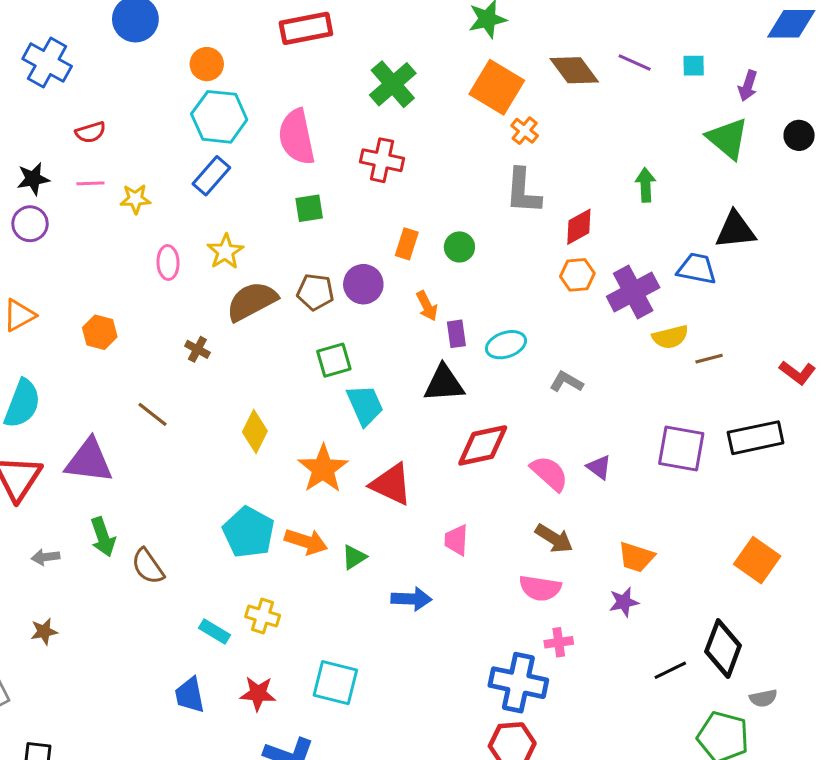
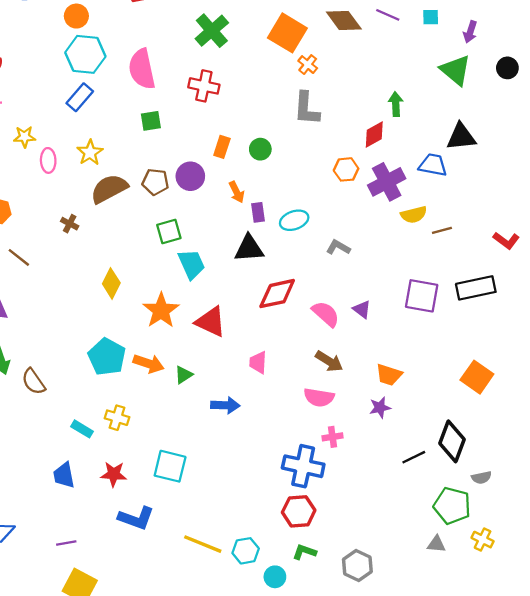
yellow star: (135, 199) -> (24, 137), moved
red diamond: (579, 227) -> (374, 134), moved
brown line: (152, 414) -> (19, 257), moved

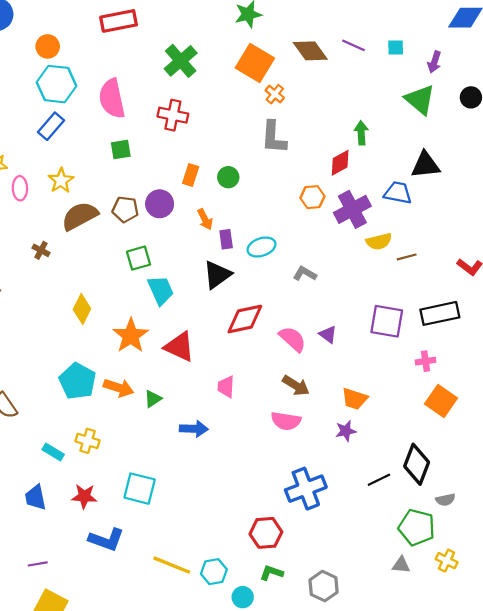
black triangle: (249, 248) -> (217, 275), turned -32
pink cross: (333, 437) -> (426, 361), moved
blue cross: (303, 466) -> (306, 489), moved, turned -33

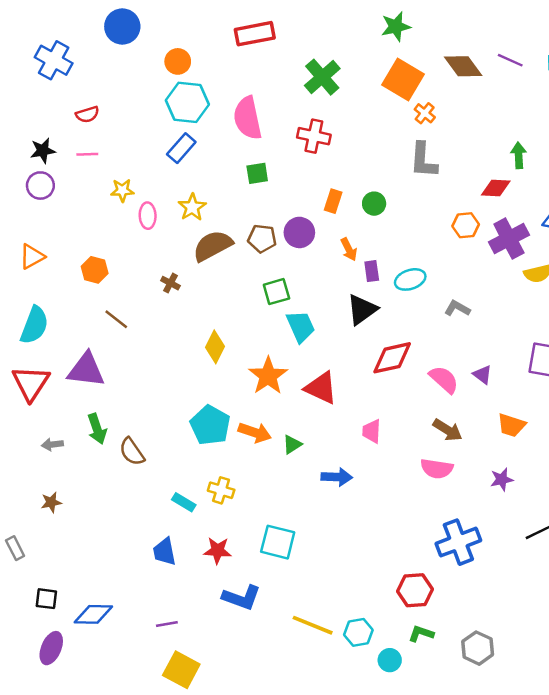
red diamond: (340, 163) -> (496, 188), turned 32
orange trapezoid: (355, 399) -> (511, 425), moved

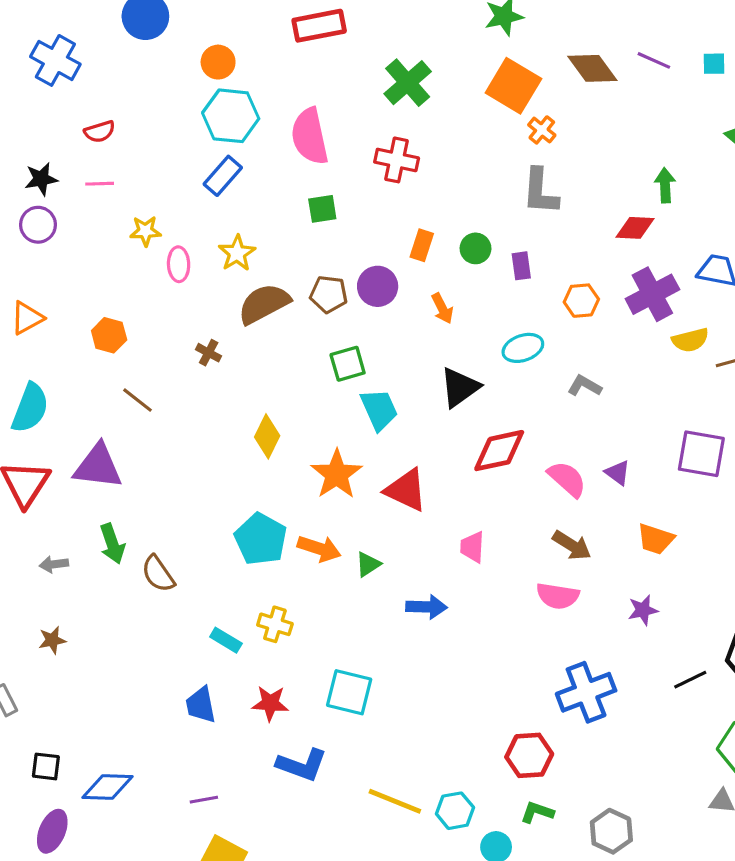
orange hexagon: (466, 225) -> (581, 301), moved
purple rectangle: (372, 271) -> (521, 266), moved

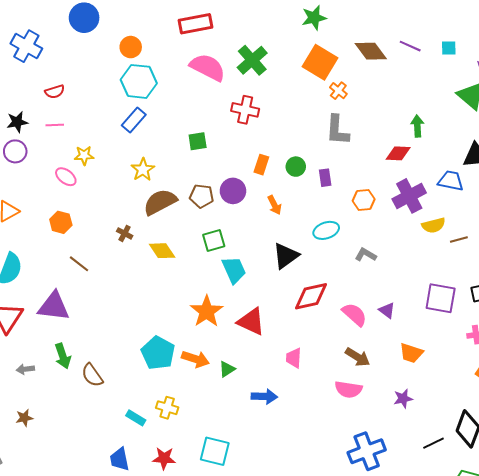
pink semicircle: (310, 136) -> (208, 67), moved, turned 129
pink ellipse: (179, 264) -> (66, 177), moved, turned -50
yellow diamond: (267, 436) -> (162, 251), moved, turned -60

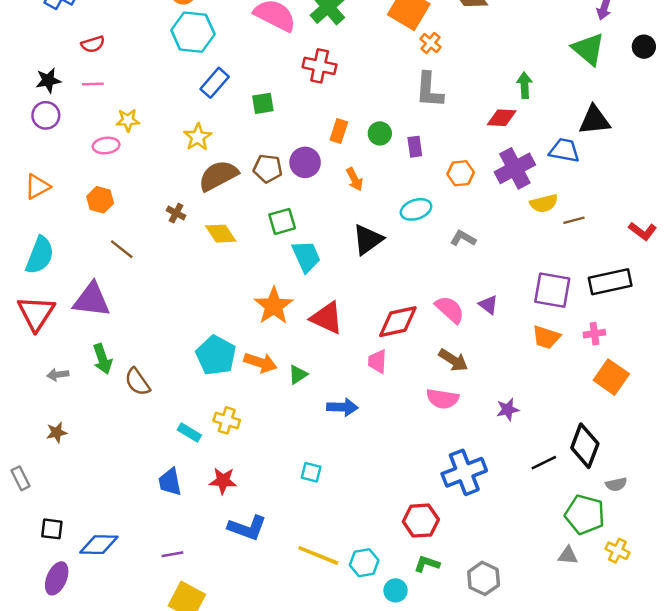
blue rectangle: (134, 120) -> (215, 83), moved
pink ellipse: (66, 177) -> (106, 146), turned -45
red diamond: (311, 296) -> (398, 322), moved
orange trapezoid: (411, 353) -> (546, 337), moved
cyan square: (215, 451) -> (311, 472), moved, size x0.6

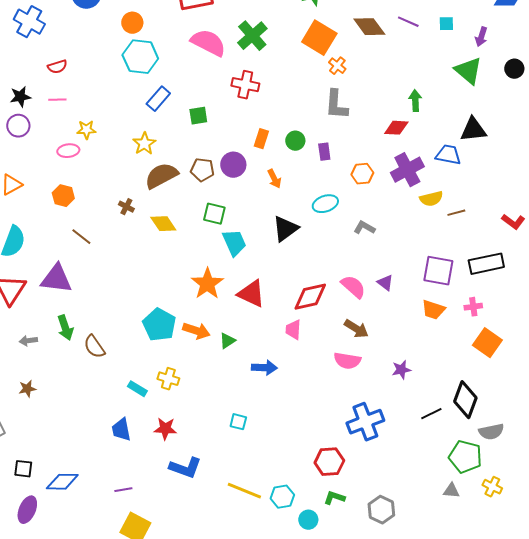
green square: (282, 221) -> (214, 214), turned 30
gray semicircle: (616, 484) -> (491, 432), size x1.4

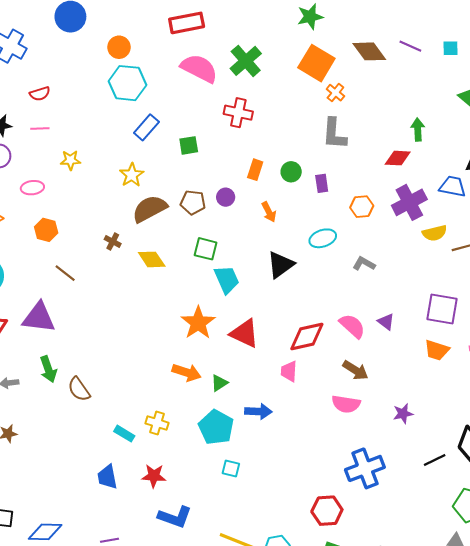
pink ellipse: (68, 151) -> (32, 188), moved
purple circle: (233, 165) -> (226, 197), size x0.7
cyan pentagon: (159, 325) -> (216, 427), moved

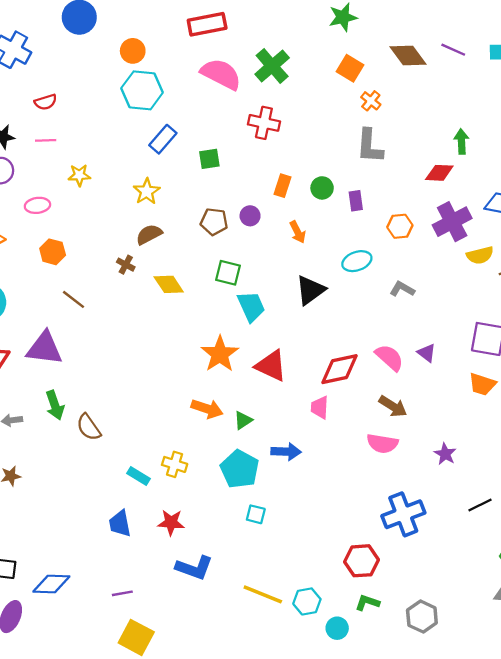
orange square: (316, 63) -> (350, 68), size x0.7
brown semicircle: (150, 209) -> (149, 234), moved, size x0.7
purple star: (403, 414) -> (445, 454), turned -30

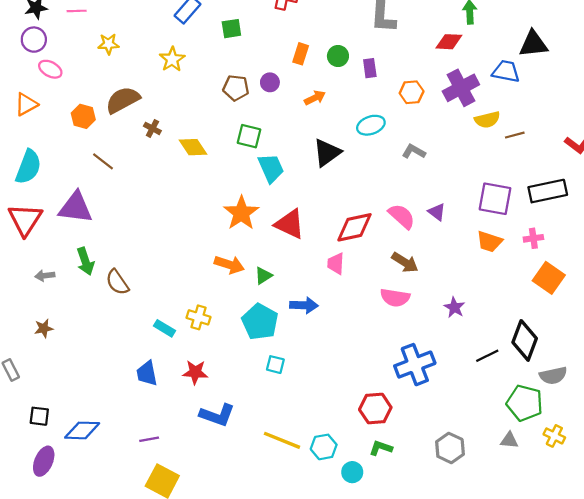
pink ellipse: (37, 205) -> (50, 69), moved, turned 35
orange arrow: (298, 232) -> (315, 98), turned -90
brown semicircle: (149, 234) -> (123, 100), moved, size x1.4
gray hexagon: (422, 617) -> (450, 448), moved

